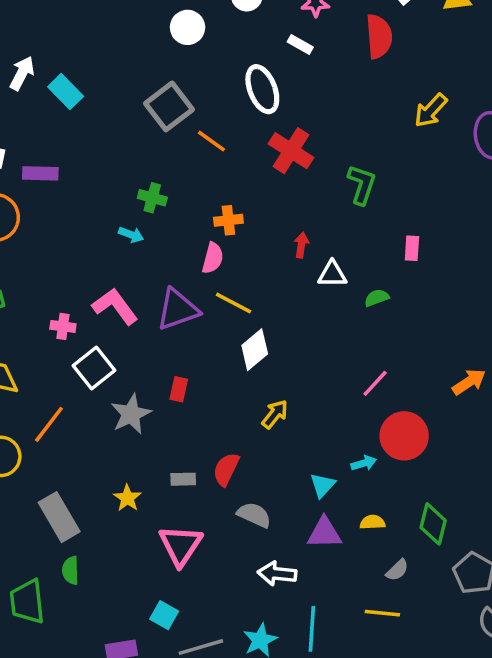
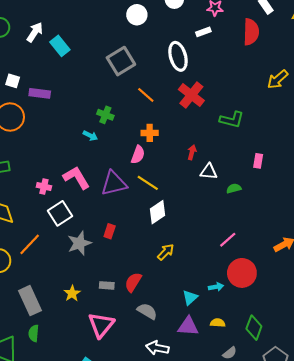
white rectangle: (300, 44) -> (203, 32), turned -56
orange line: (211, 141) -> (146, 95), moved
green L-shape: (362, 185) -> (232, 120), turned 80

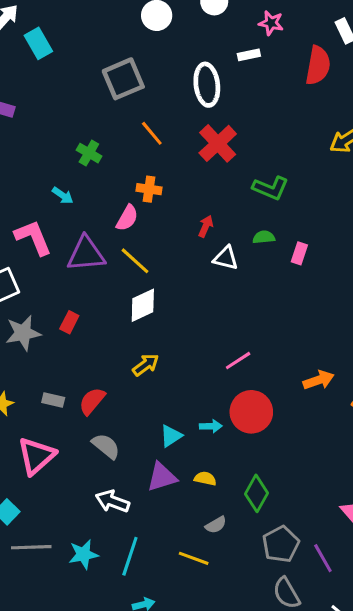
cyan arrow: (90, 136) -> (63, 195), moved
green semicircle: (234, 188) -> (264, 237), moved
purple triangle: (188, 326) -> (162, 477), turned -30

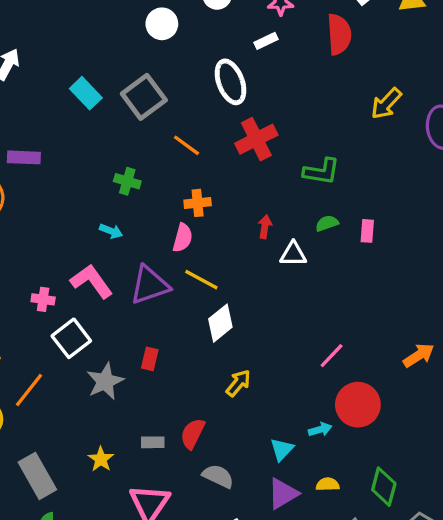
cyan rectangle: (38, 43) -> (86, 93), moved
red cross: (218, 143) -> (256, 139), turned 30

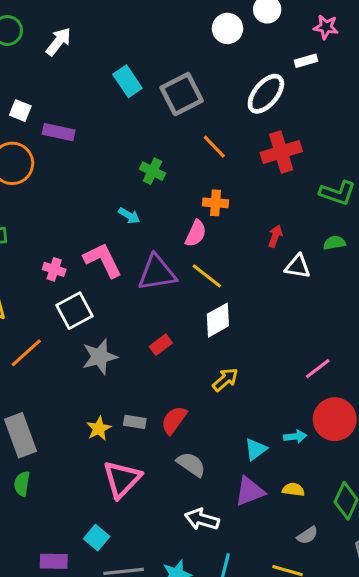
white circle: (162, 24) -> (227, 28), moved
white ellipse: (230, 82) -> (266, 94), turned 51
red rectangle: (150, 359) -> (161, 345), moved, turned 30
yellow star: (101, 459) -> (99, 428), moved

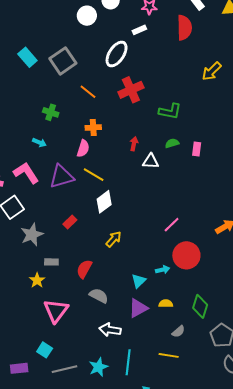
gray rectangle: (135, 422) -> (51, 262), moved

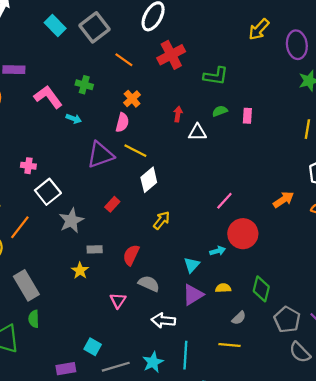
orange cross: (93, 127) -> (132, 99), turned -35
pink L-shape: (26, 173) -> (48, 97), moved
pink triangle: (56, 311) -> (118, 301), moved, size x0.6

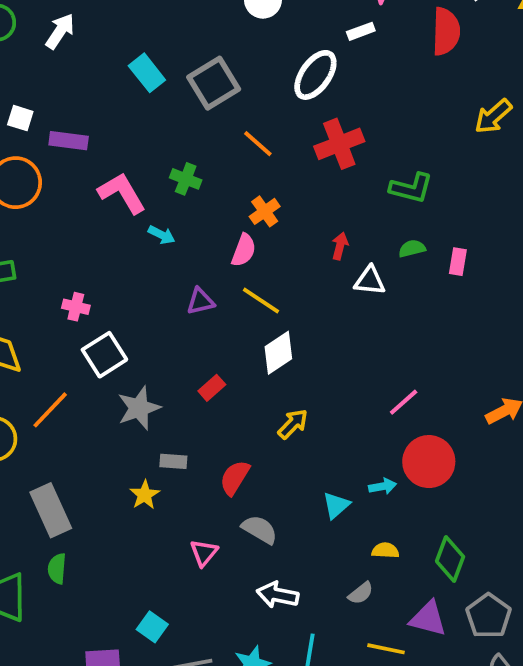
purple triangle: (100, 155) -> (200, 301), size x0.6
purple triangle: (193, 295) -> (428, 619), moved, turned 40
gray semicircle: (239, 318) -> (361, 593), moved

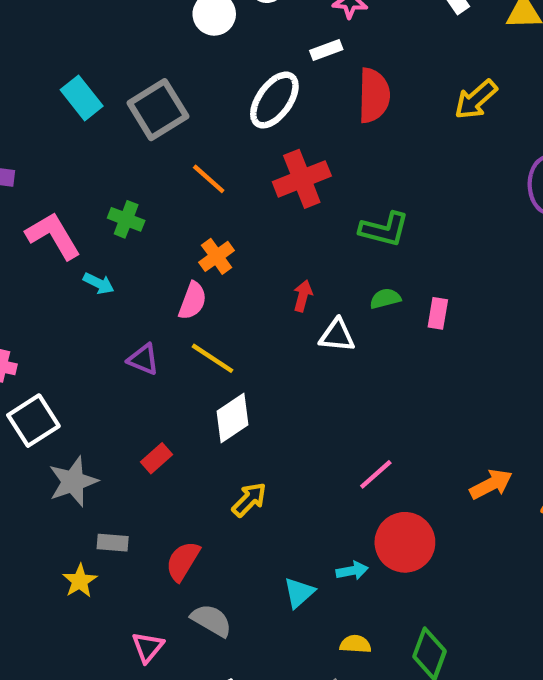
red semicircle: (446, 31) -> (374, 96), moved
yellow arrow: (493, 116) -> (476, 100), moved
purple triangle: (200, 301) -> (143, 359), turned 36

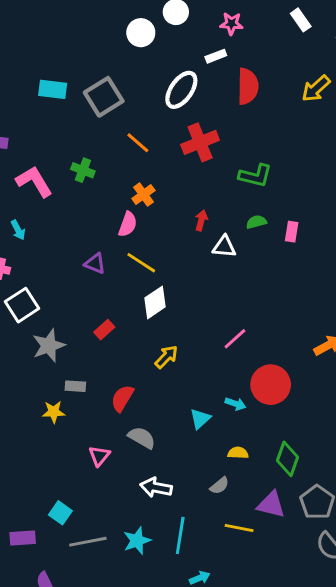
cyan rectangle: (82, 98) -> (53, 89), turned -44
cyan arrow: (99, 283) -> (18, 230), moved, turned 36
pink line: (376, 474) -> (235, 339), moved
cyan arrow: (352, 571) -> (235, 404), turned 30
yellow star: (80, 581) -> (54, 412), turned 30

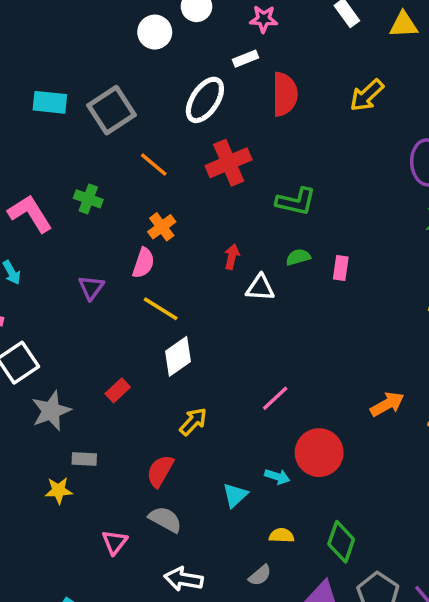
purple triangle: (95, 264) -> (91, 288), moved, turned 45
red semicircle: (122, 398) -> (160, 471), moved

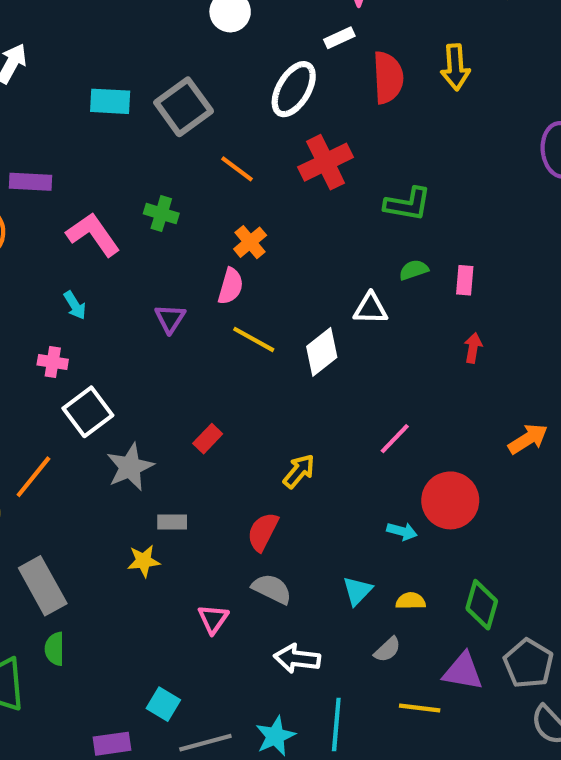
yellow arrow: (367, 95) -> (455, 67), moved, turned -48
red arrow: (232, 257) -> (473, 348), moved
white diamond: (178, 356) -> (322, 352), moved
cyan triangle: (235, 495) -> (357, 591), moved

